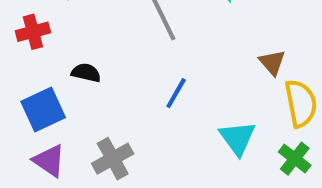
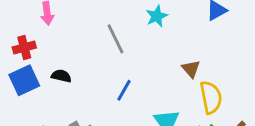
blue square: (43, 109) -> (24, 80), moved

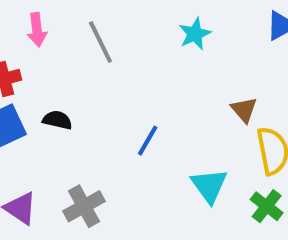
gray line: (115, 39) -> (100, 42), moved

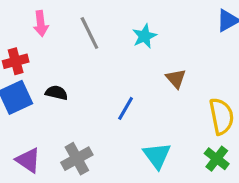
cyan star: (195, 34) -> (144, 36), moved
brown triangle: (244, 110) -> (176, 79), moved
cyan triangle: (209, 186) -> (157, 156), moved

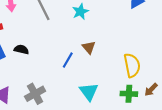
brown triangle: (176, 79) -> (89, 47), moved
green cross: (217, 159) -> (129, 94), turned -35

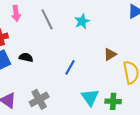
brown triangle: (89, 47) -> (110, 54), moved, turned 40
green cross: (129, 94) -> (113, 101), moved

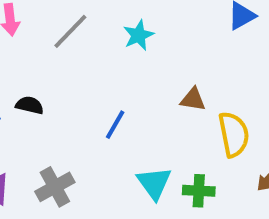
gray line: (47, 19) -> (70, 31), turned 70
brown triangle: (110, 54) -> (193, 99), turned 40

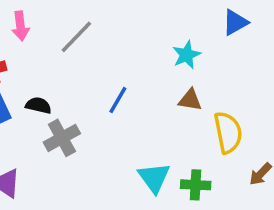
cyan star: (138, 35) -> (186, 55), moved
blue line: (115, 125) -> (118, 100), moved
gray cross: (55, 187) -> (62, 138), moved

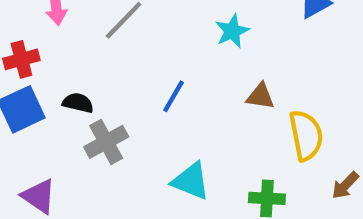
cyan star: (186, 55) -> (232, 31), moved
cyan triangle: (154, 178) -> (191, 181), moved, turned -32

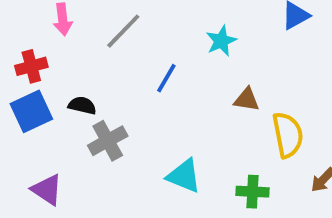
blue line: (174, 96) -> (166, 78), moved

